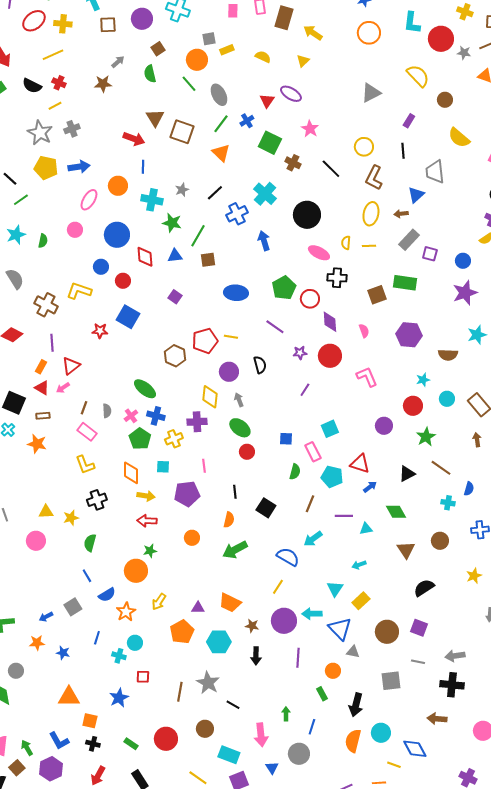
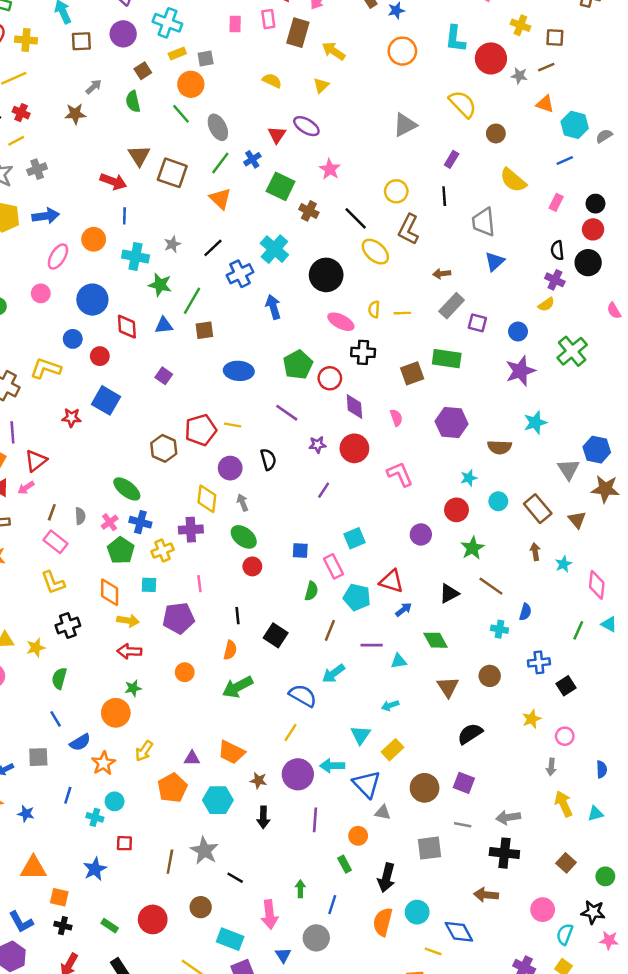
yellow rectangle: (227, 50) -> (177, 54), moved
blue triangle: (416, 195) -> (495, 261), moved
yellow ellipse: (371, 214) -> (375, 252), moved, turned -60
gray square: (73, 607) -> (38, 757), turned 30

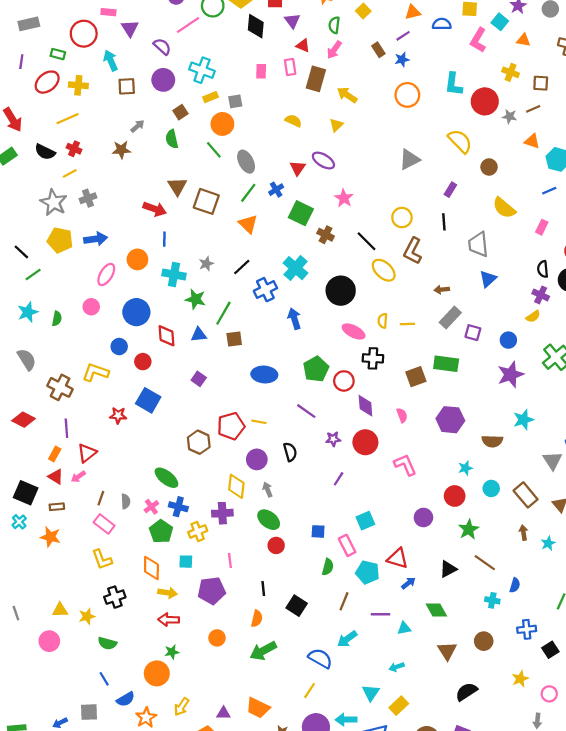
green semicircle: (59, 678) -> (107, 643), turned -90

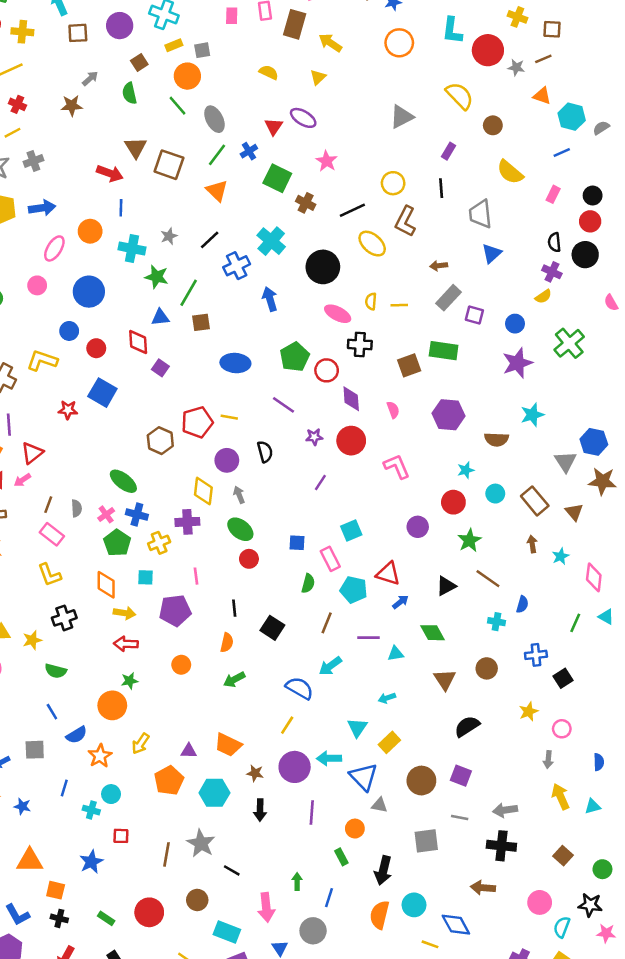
black line: (366, 241) -> (352, 210), turned -70
red diamond: (166, 336) -> (138, 342), moved
green arrow: (263, 651) -> (234, 680), size x0.7

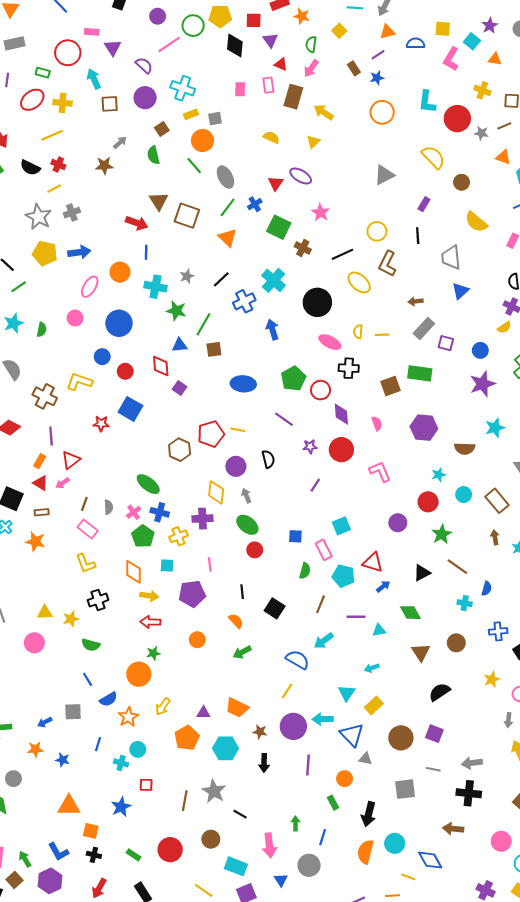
orange semicircle: (227, 643) -> (236, 621), turned -56

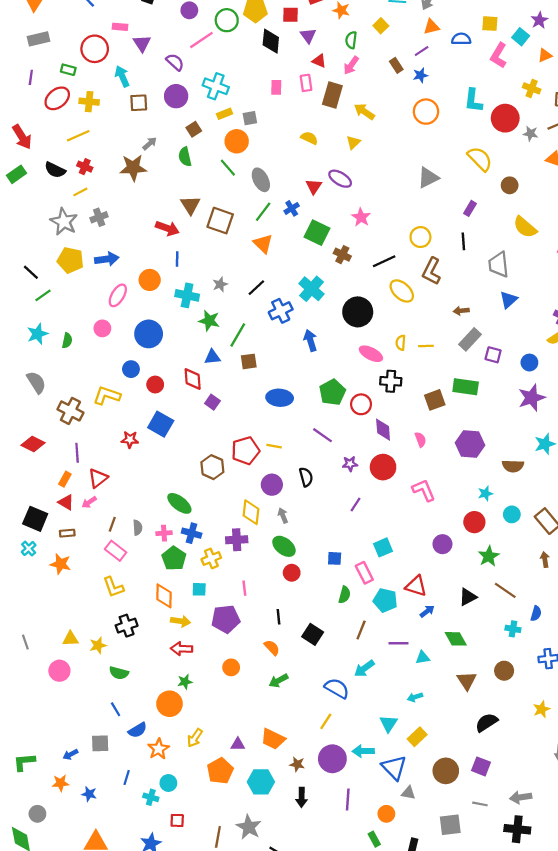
orange triangle: (495, 59) -> (545, 55), turned -32
brown star: (104, 166) -> (133, 168), size x1.4
pink cross: (134, 512) -> (164, 533), turned 32

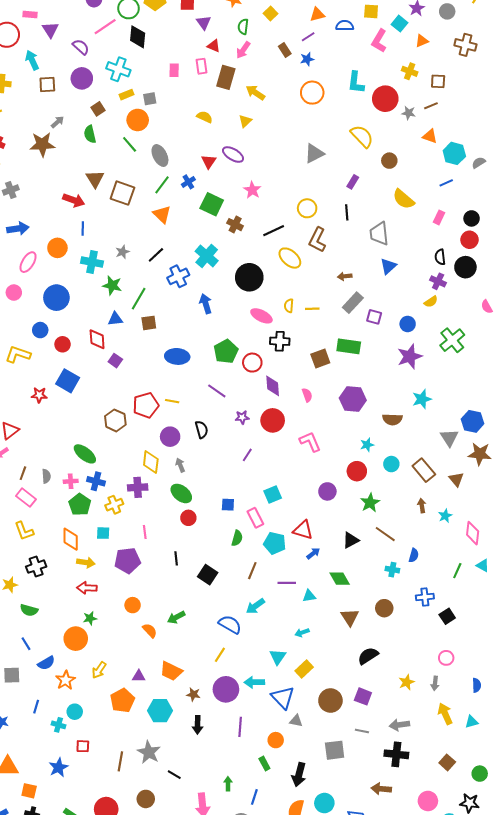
black diamond: (271, 41) -> (138, 37), moved
orange semicircle: (272, 648) -> (150, 630), moved
yellow star: (542, 709) -> (407, 682), moved

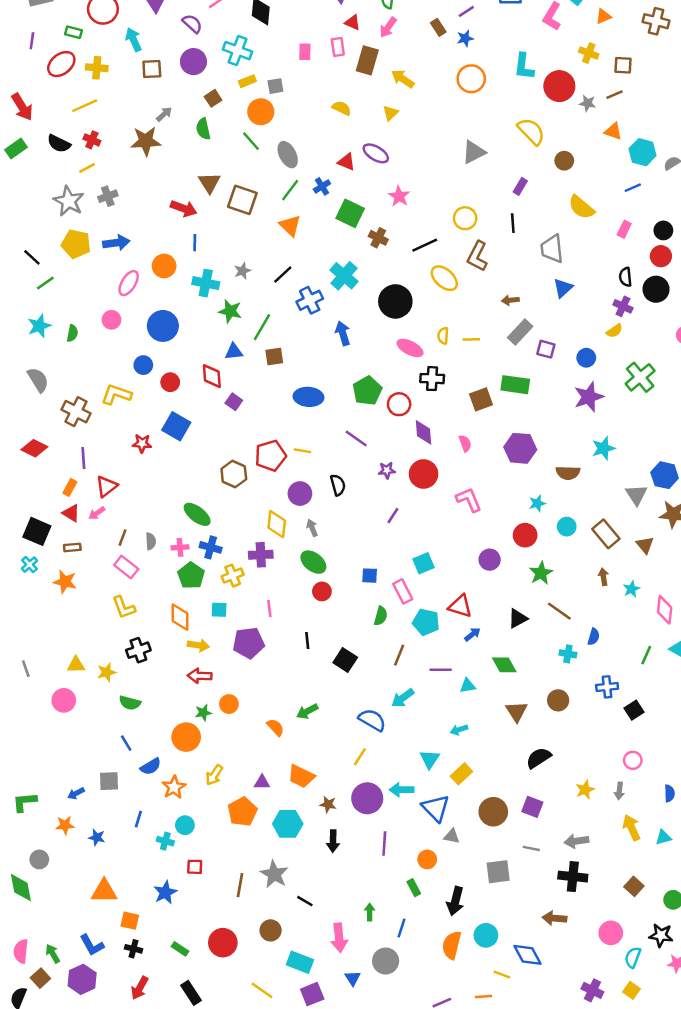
red triangle: (209, 162) -> (346, 162), turned -42
orange circle: (133, 605) -> (229, 704), moved

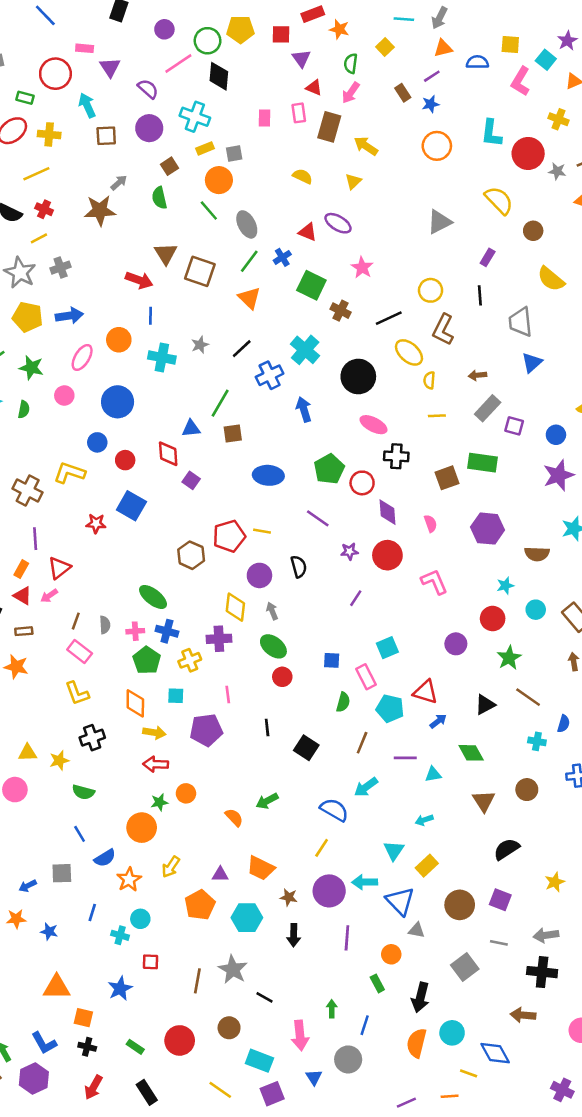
green star: (230, 311) -> (31, 368), moved
yellow semicircle: (443, 336) -> (429, 380), moved
gray square: (498, 872) -> (465, 967), turned -30

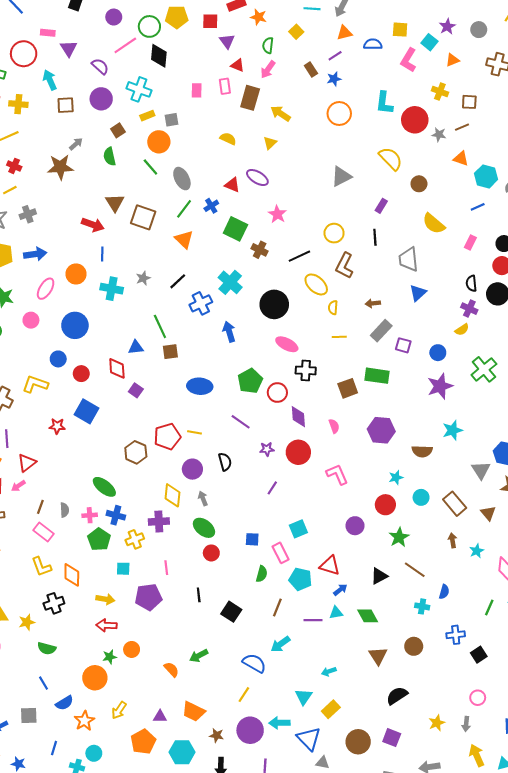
green line: (220, 403) -> (160, 326), turned -55
orange diamond: (135, 703) -> (72, 575), moved
cyan triangle: (433, 774) -> (336, 613), moved

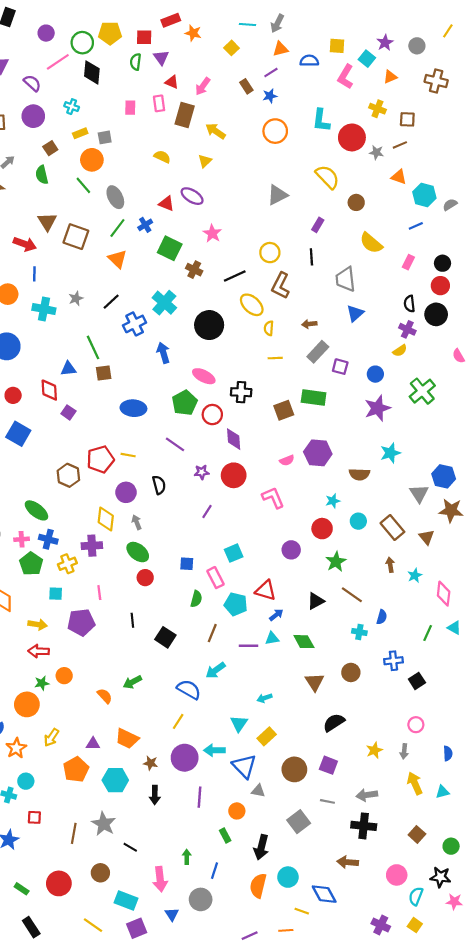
green semicircle: (268, 45) -> (136, 62), moved
cyan cross: (139, 89) -> (72, 107), size x0.6
pink ellipse: (287, 344) -> (204, 376), moved
pink semicircle: (334, 426) -> (287, 460), moved, turned 88

